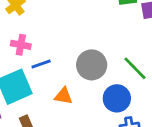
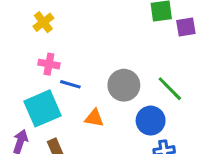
blue line: (41, 64) -> (70, 84), turned 36

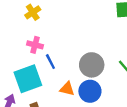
blue line: (70, 84) -> (50, 62), turned 42
blue circle: (151, 121) -> (90, 91), moved

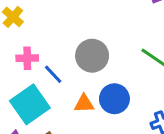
gray circle: (92, 65) -> (92, 56), moved

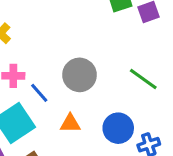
blue circle: (114, 99) -> (118, 128), moved

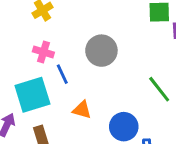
gray circle: (80, 75) -> (101, 51), moved

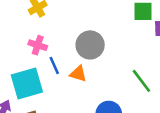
orange triangle: (82, 110) -> (78, 74), moved

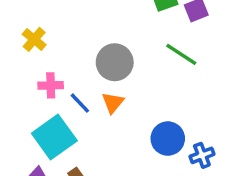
orange triangle: (78, 74) -> (113, 103), turned -48
green line: (141, 81) -> (181, 54), moved

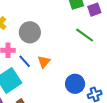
gray circle: (115, 62) -> (30, 32), moved

